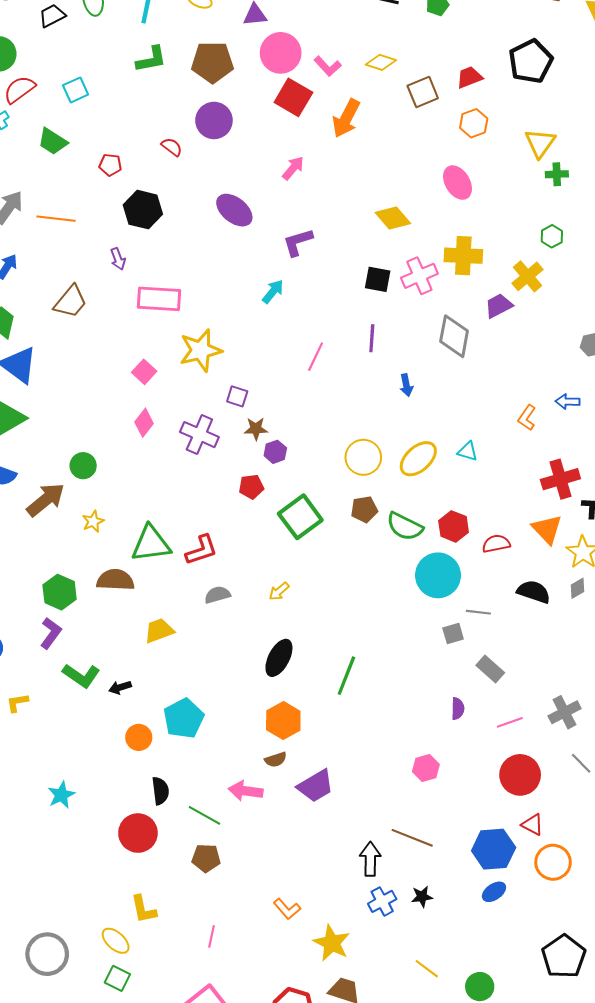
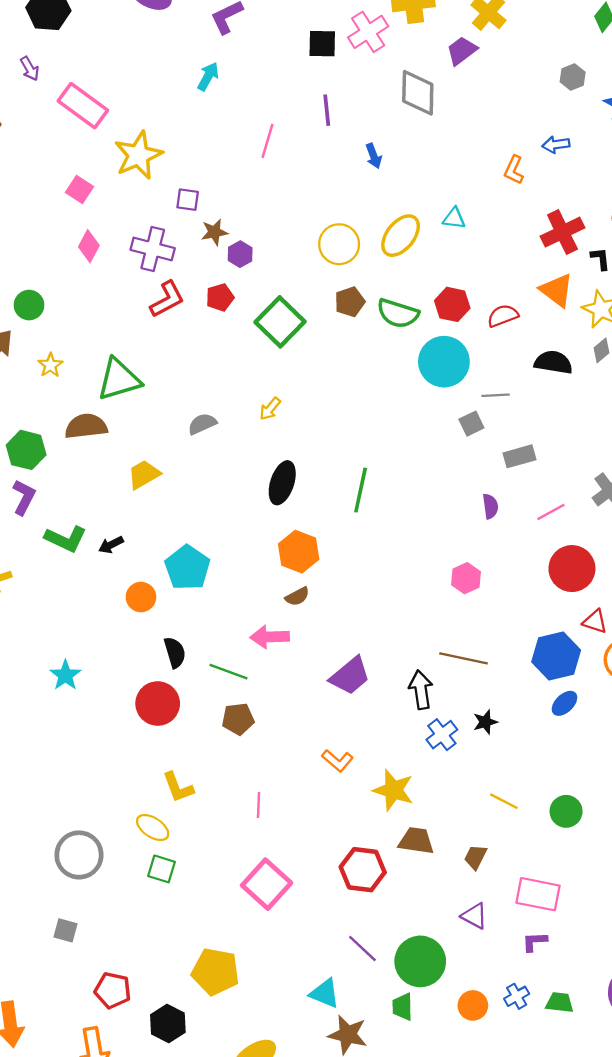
pink rectangle: (159, 299) -> (83, 106), turned 42
red L-shape: (202, 550) -> (167, 299), moved
gray rectangle: (490, 669) -> (519, 456), turned -48
purple trapezoid: (316, 786) -> (350, 676), moved

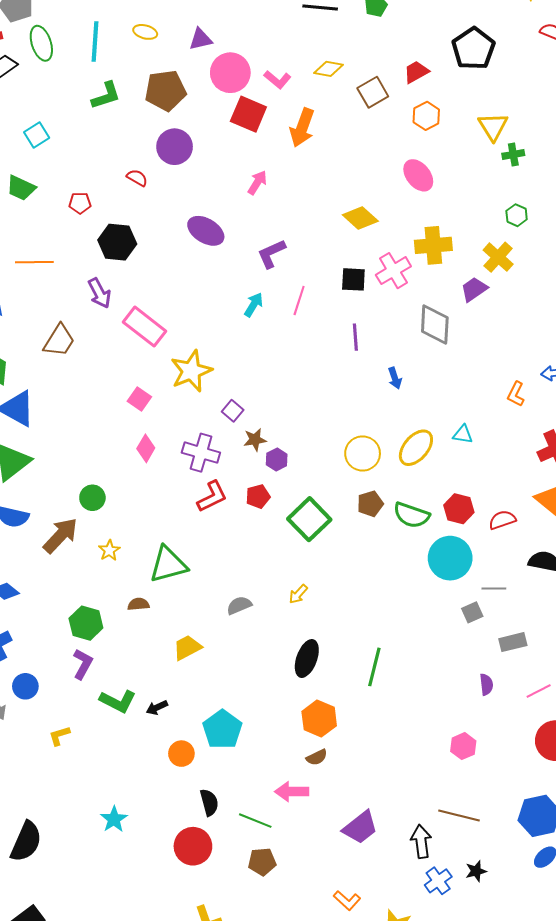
purple arrow: (30, 69) -> (99, 293), size x1.4
pink line: (267, 141) -> (299, 300), moved
purple square: (188, 200) -> (233, 411), turned 30
brown semicircle: (86, 426) -> (138, 604), size x0.6

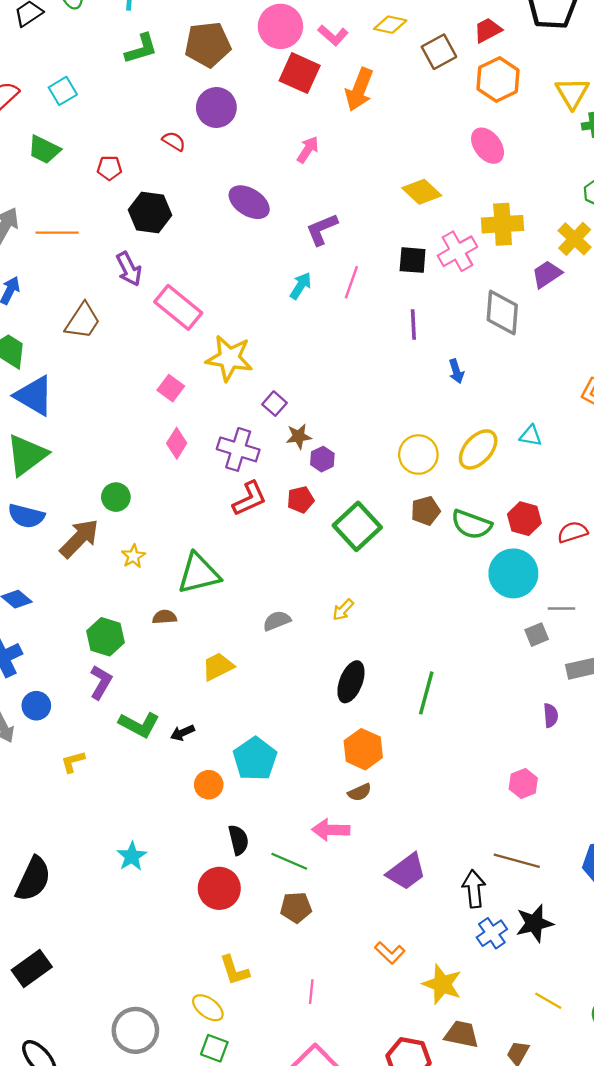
orange hexagon: (426, 116) -> (498, 80), size x1.4
yellow star: (191, 371) -> (229, 358), turned 30
black star: (476, 871) -> (534, 923), size x1.6

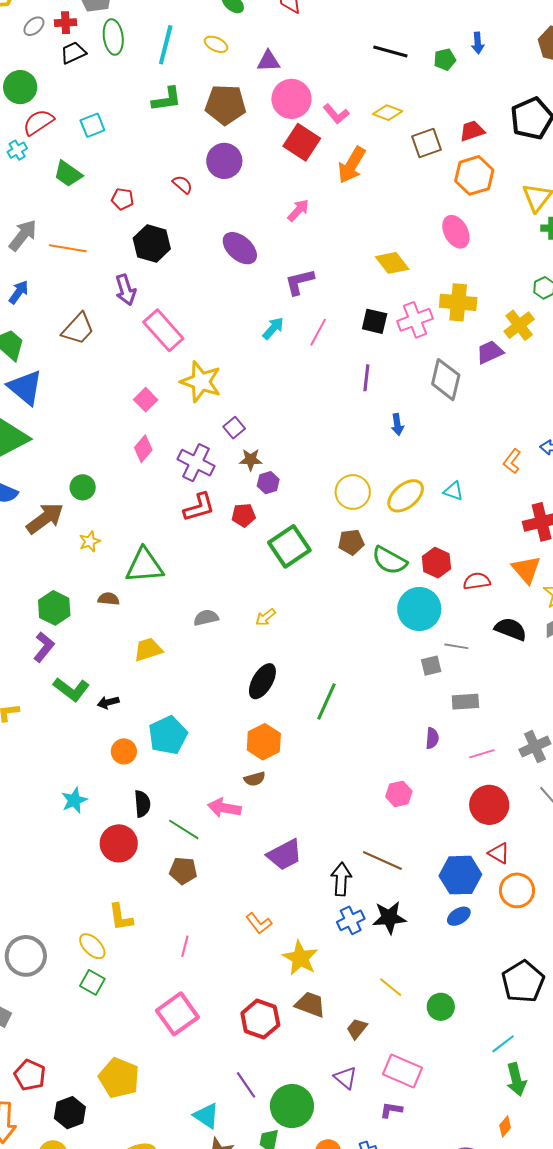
cyan star: (132, 856) -> (74, 800), moved

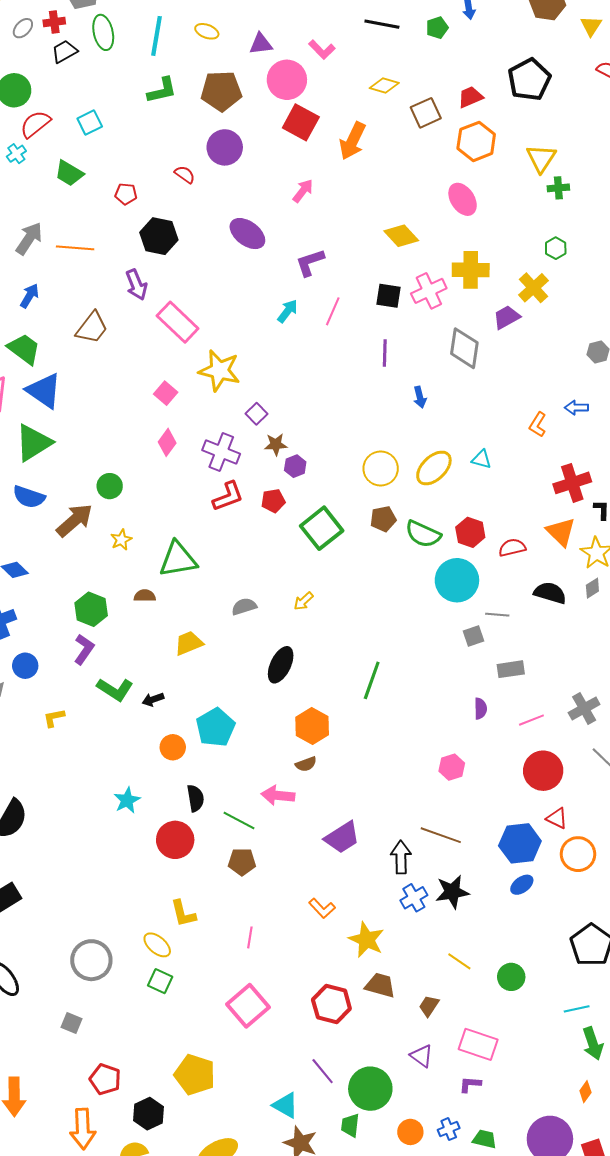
pink L-shape: (336, 114) -> (322, 50), moved
black ellipse: (262, 681) -> (281, 665), moved
cyan line: (503, 1044) -> (577, 1009), turned 30

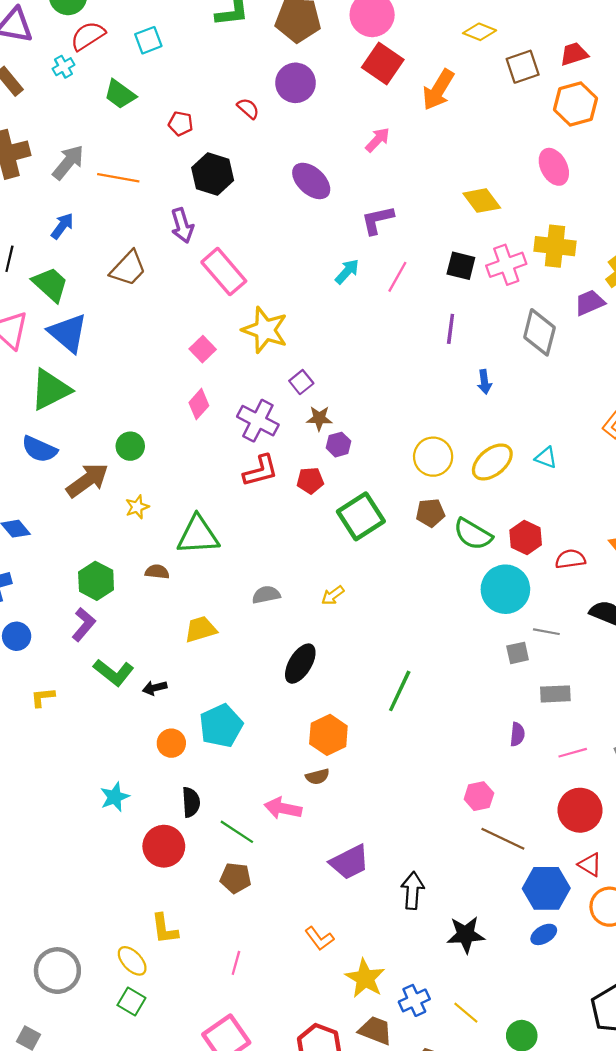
brown line: (441, 835) -> (503, 839), moved
blue cross: (414, 898) -> (414, 1000), moved

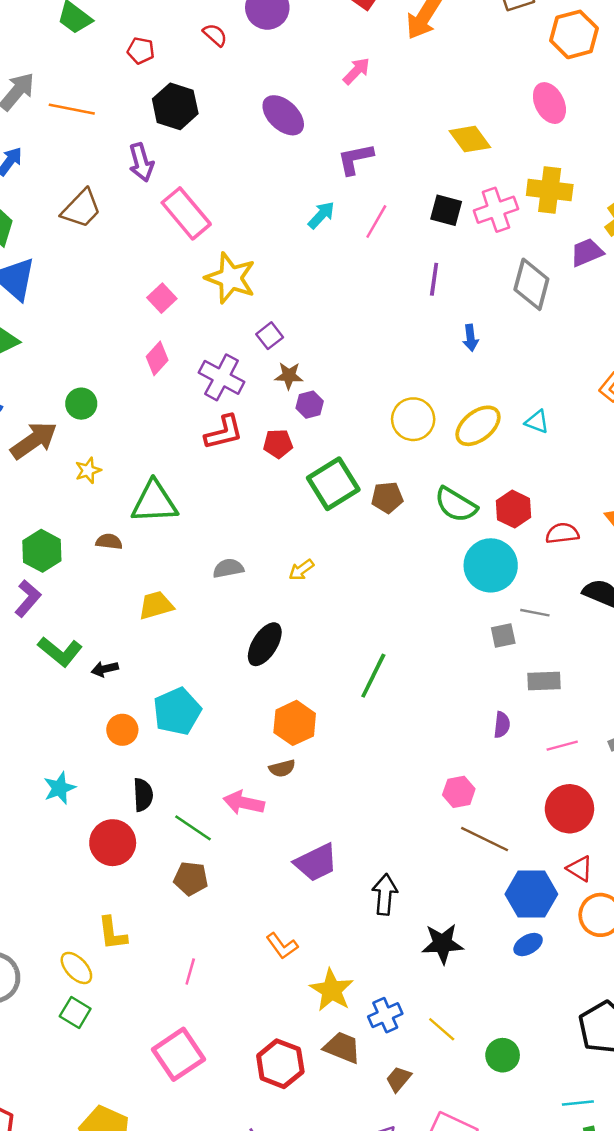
brown pentagon: (430, 513) -> (387, 498), moved

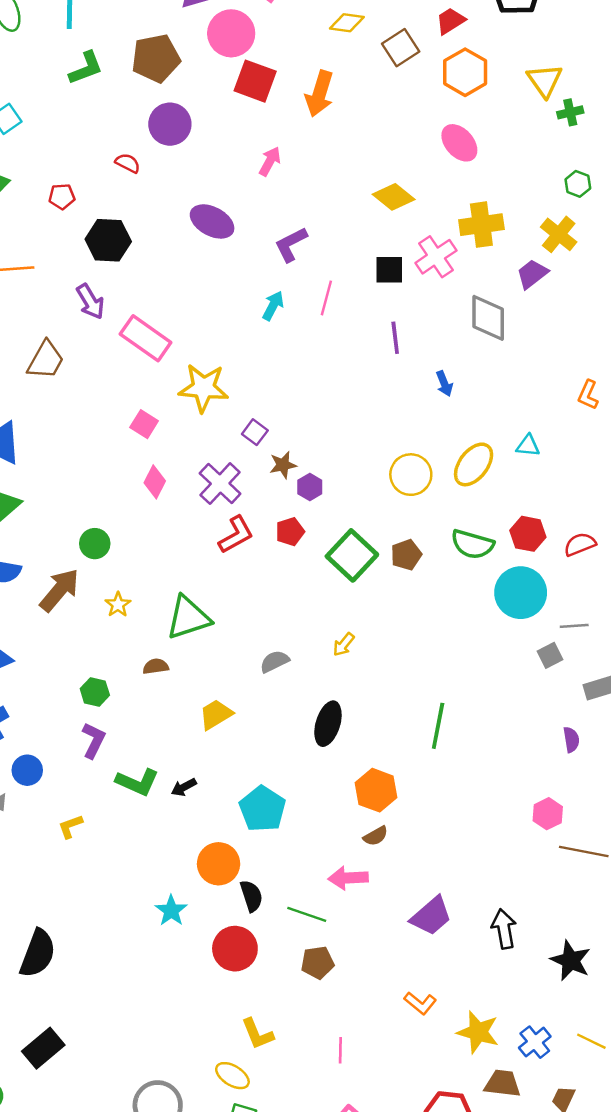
purple cross: (222, 377) -> (220, 484), turned 30
green hexagon: (42, 551) -> (95, 692), size x0.7
orange circle: (122, 730) -> (219, 864), moved, size x1.4
black star: (442, 944) -> (571, 960), turned -30

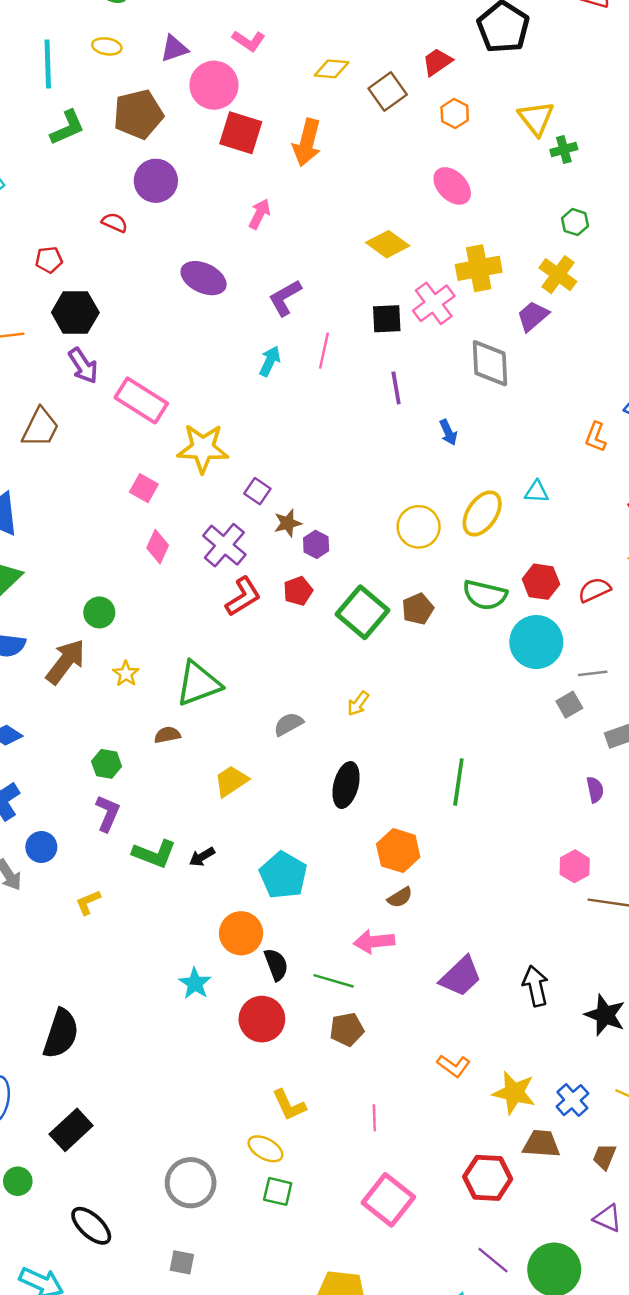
orange hexagon: (465, 72) -> (455, 114), size x0.6
black hexagon: (108, 240) -> (75, 312), moved

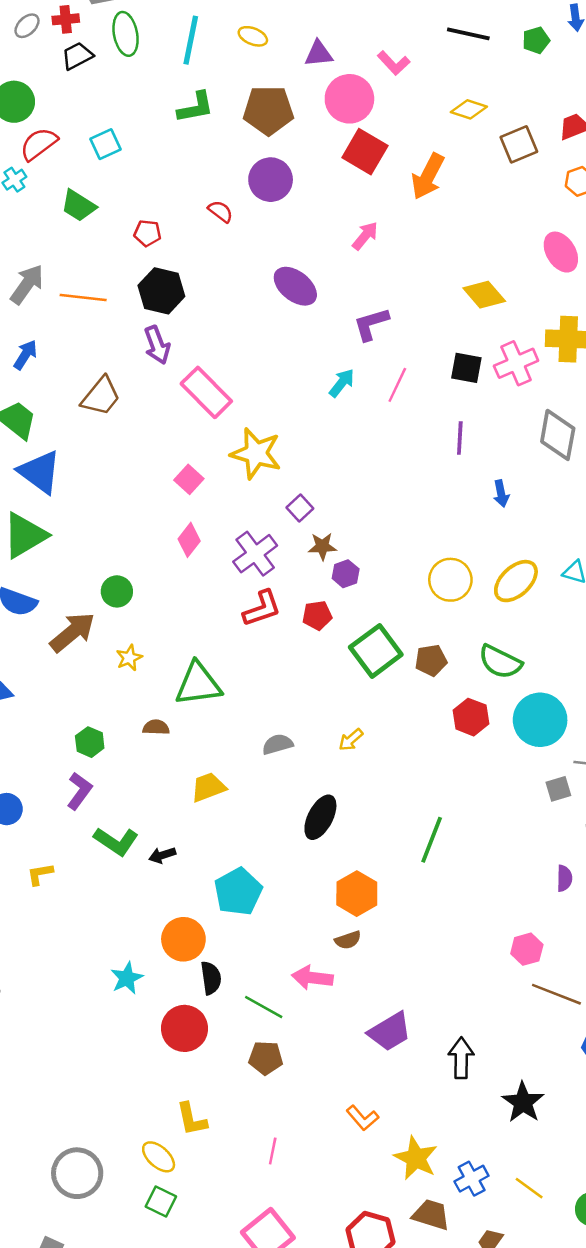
red hexagon: (541, 582) -> (471, 717), moved

